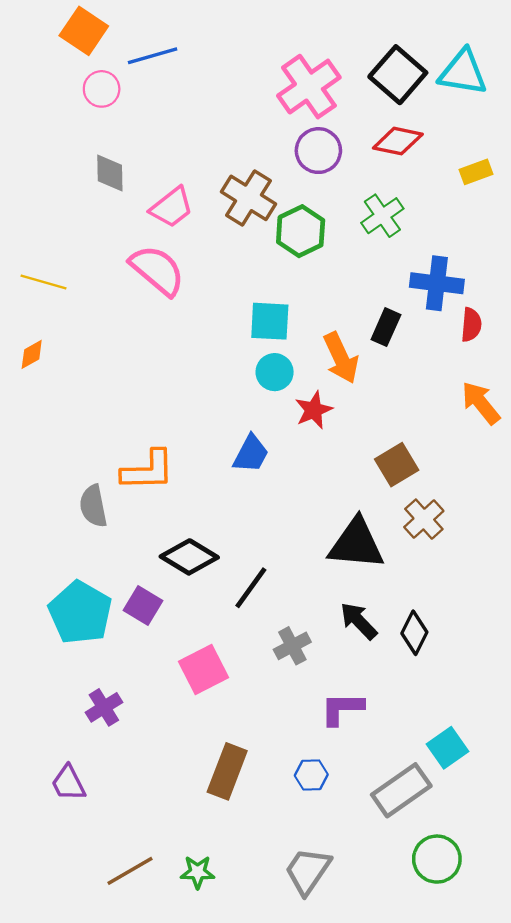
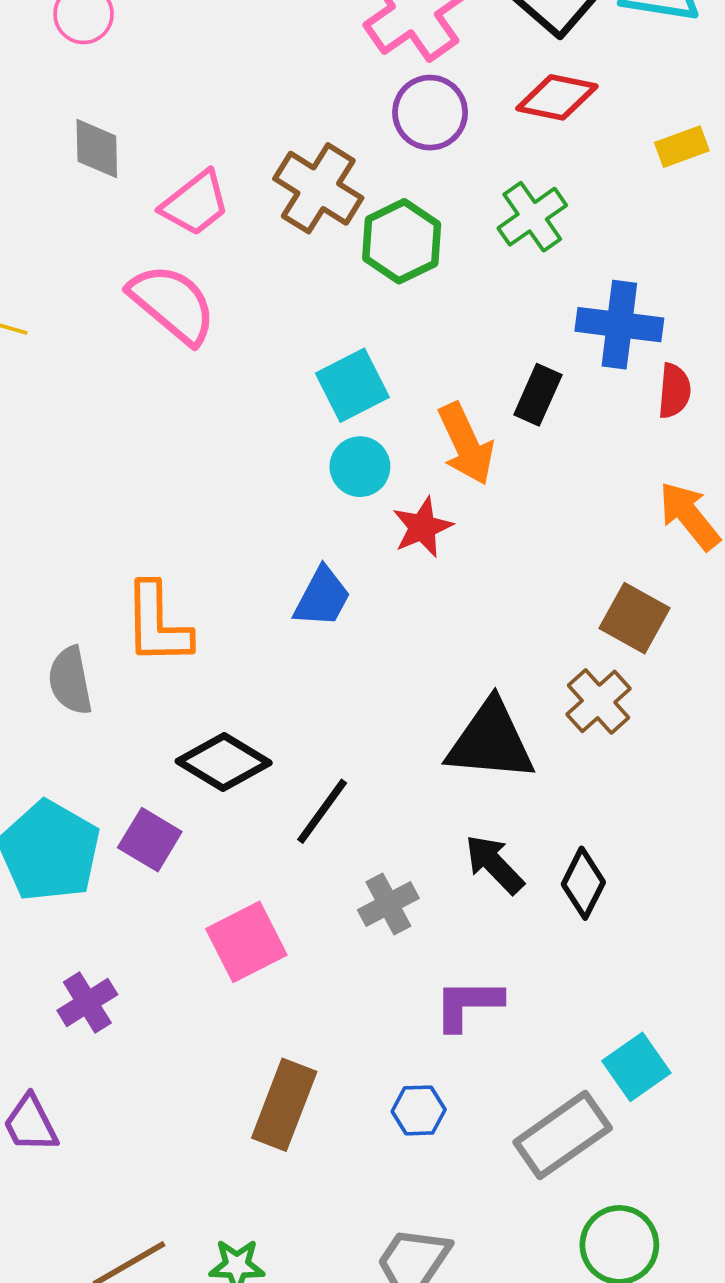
cyan square: (270, 321) -> (352, 385), turned -30
brown square: (397, 465) -> (635, 618), moved, turned -30
orange L-shape: (148, 470) -> (157, 624), turned 90

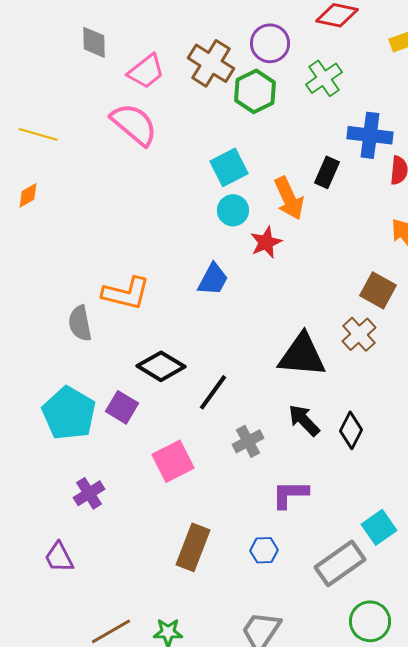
purple circle: (430, 113) -> (270, 43), moved
orange L-shape: (157, 624) -> (126, 293), turned -75

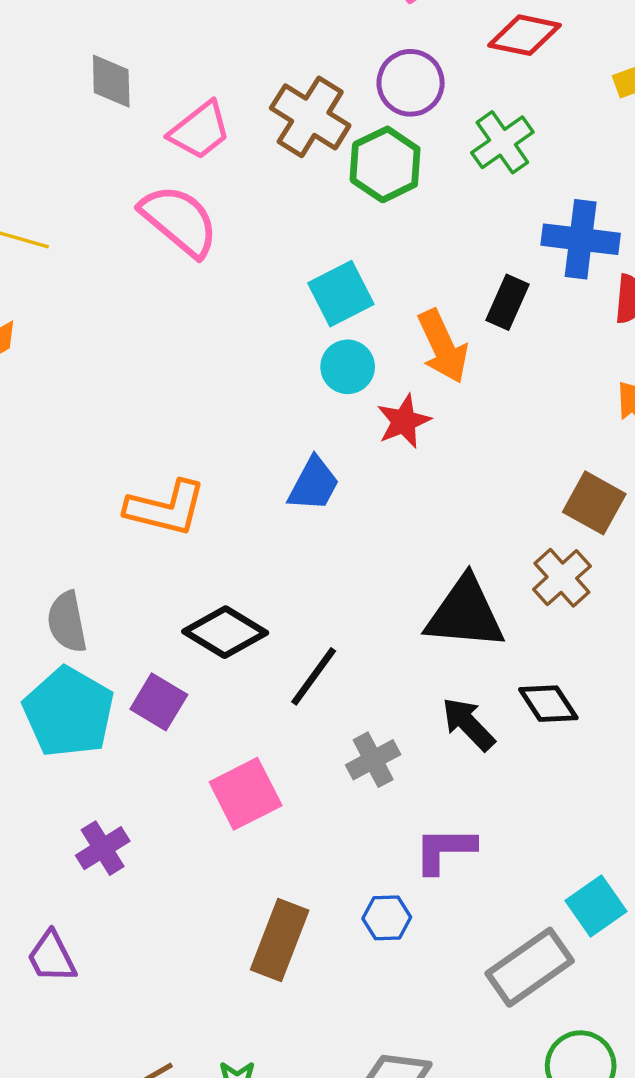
gray semicircle: (80, 323) -> (67, 622), moved
black diamond: (351, 430) -> (548, 704), moved, turned -60
blue hexagon: (264, 550) -> (387, 918), moved

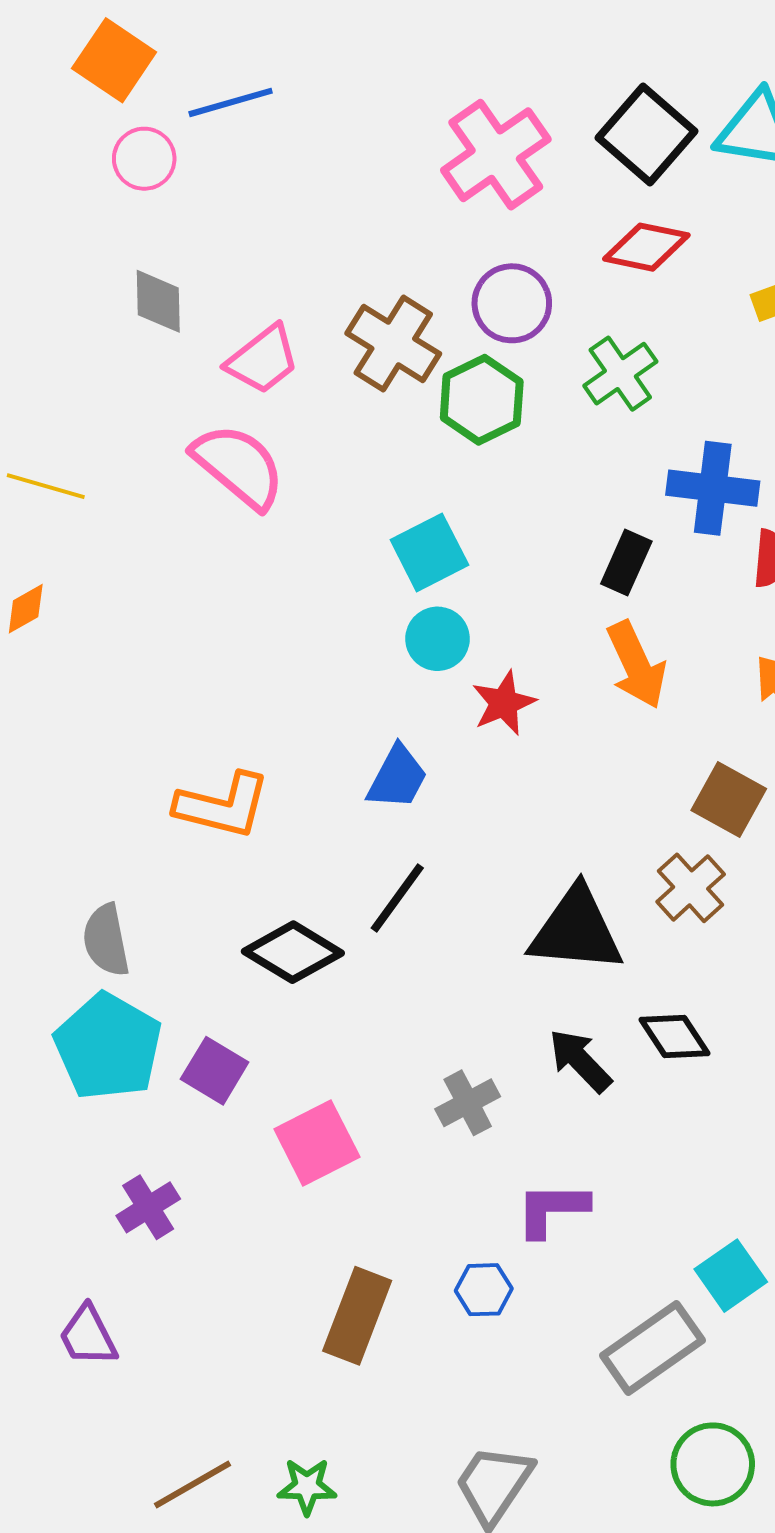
orange arrow: (443, 346) -> (636, 665), moved
black line: (314, 676) -> (397, 898), moved
purple square: (159, 702) -> (215, 1071), moved

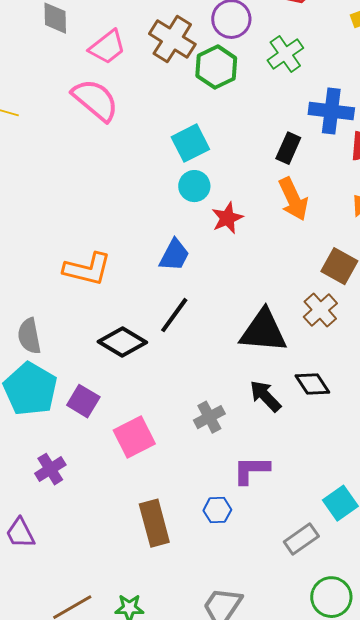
brown rectangle: (357, 1316) -> (154, 523), turned -36
gray rectangle: (652, 1348) -> (301, 539), size x0.7

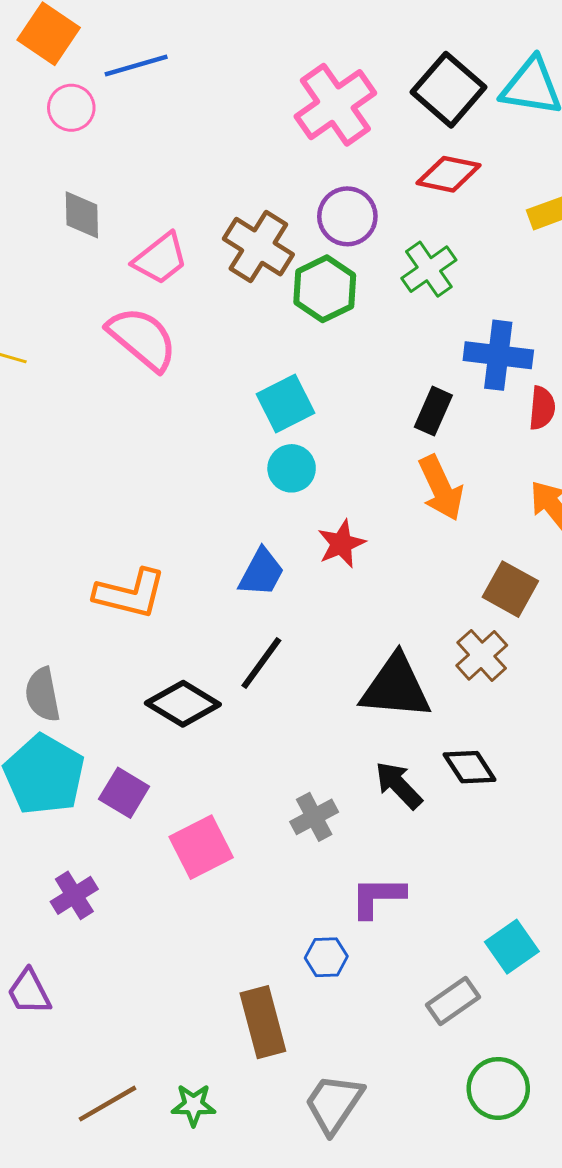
red star: (227, 218) -> (341, 544), moved
brown rectangle: (154, 523) -> (263, 1022), moved

